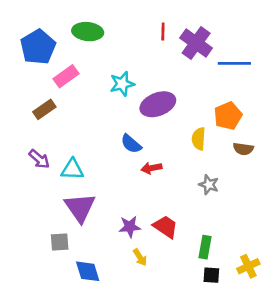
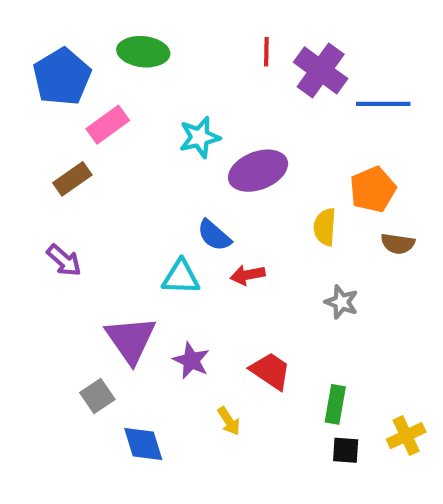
cyan triangle: (72, 169) -> (181, 277), moved
purple star: (130, 227) -> (191, 360), moved, turned 30
gray square: (60, 242) -> (97, 396), turned -30

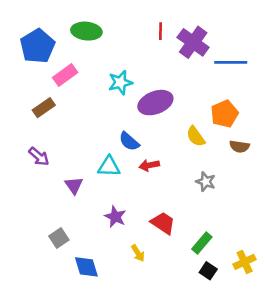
yellow semicircle: (325, 227) -> (196, 136), turned -40
purple triangle: (131, 340) -> (74, 185), moved, size x0.6
green rectangle: (335, 404) -> (202, 243), turned 30
black square: (346, 450) -> (208, 271), turned 30

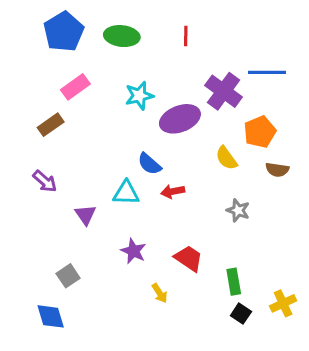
green ellipse: (86, 31) -> (122, 36), moved
purple cross: (193, 42) -> (224, 91), moved
blue pentagon: (38, 46) -> (64, 32), moved
green rectangle: (202, 243) -> (234, 282), turned -50
blue diamond: (86, 267) -> (51, 316), moved

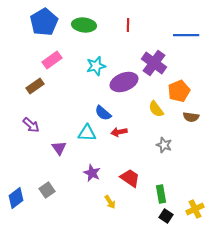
blue line: (267, 72) -> (186, 35), moved
blue diamond: (51, 316) -> (16, 198), moved, turned 70

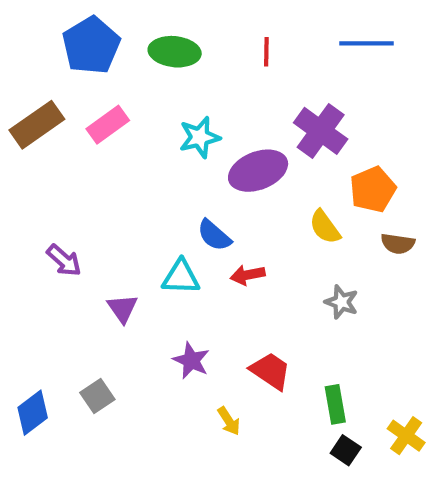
blue line: (186, 35) -> (367, 43), moved
brown rectangle: (35, 86) -> (37, 125), moved, size x1.4
yellow cross: (195, 209) -> (406, 436), turned -30

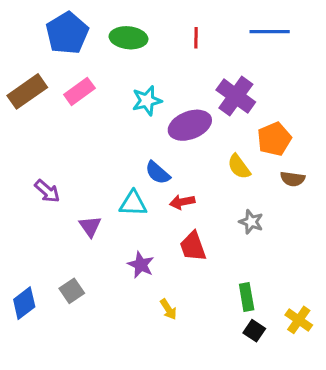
red trapezoid: (271, 371) -> (193, 246), moved, turned -144

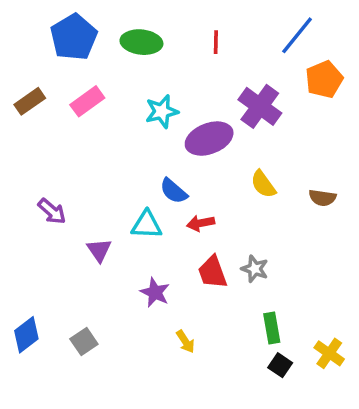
blue line: (270, 32) -> (297, 35), turned -51
brown rectangle: (27, 91) -> (30, 101), size x0.7
orange pentagon: (274, 139) -> (324, 79), moved
gray star: (251, 222) -> (255, 269), moved
gray square: (72, 291) -> (84, 342), moved

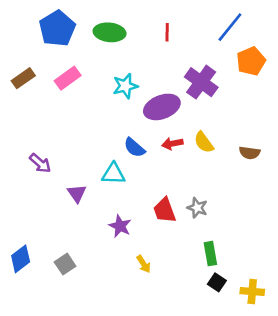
red arrow: (201, 223) -> (172, 144), moved
yellow cross: (329, 353) -> (252, 291), moved, turned -30

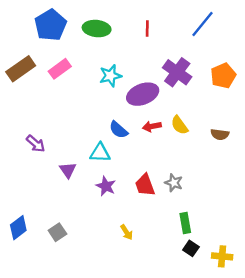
orange pentagon: (251, 61) -> (223, 76), moved
brown rectangle: (23, 78) -> (21, 69), size x1.4
purple star: (120, 226) -> (106, 186), moved

